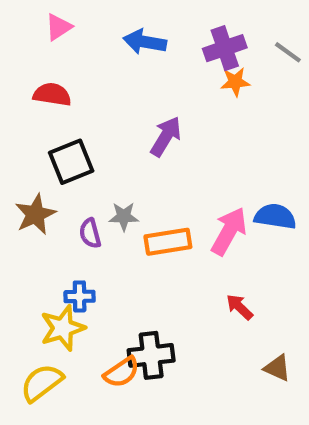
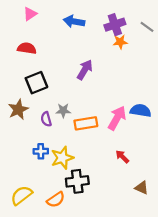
yellow star: (63, 328) -> (62, 158), moved
orange semicircle: (122, 372) -> (56, 200), moved

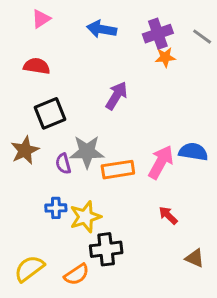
gray star: (63, 111) -> (87, 152), size x1.6

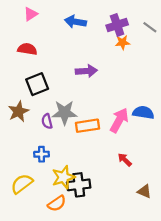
purple arrow: (116, 96) -> (86, 71), turned 55
yellow star: (85, 217) -> (63, 177), moved
yellow semicircle: (29, 269) -> (22, 184), moved

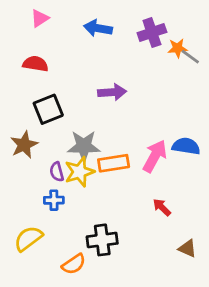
gray line: (150, 27) -> (190, 57), moved
orange star: (123, 42) -> (178, 48), moved
purple semicircle: (47, 121) -> (57, 172), moved
yellow star: (63, 177) -> (79, 172), moved

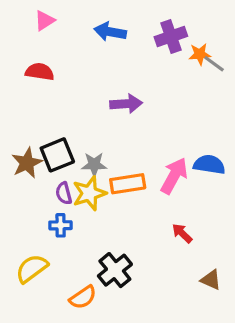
black square: (48, 109) -> (57, 155), moved
gray star: (84, 146) -> (94, 165), size x0.7
black cross: (102, 240) -> (115, 270), turned -32

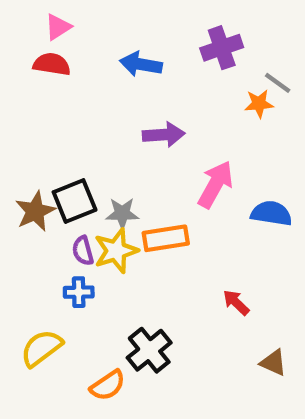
blue arrow: (110, 32) -> (141, 64), moved
orange star: (200, 54) -> (259, 104), moved
red semicircle: (40, 72) -> (52, 64), moved
pink arrow: (174, 176) -> (215, 184), moved

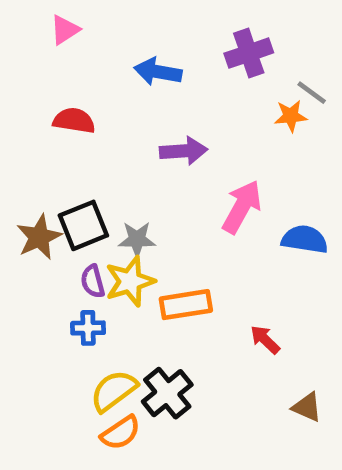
red semicircle: (52, 64) -> (74, 121), moved
orange rectangle: (166, 238) -> (186, 305), moved
yellow semicircle: (41, 348) -> (114, 391), moved

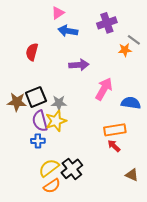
pink triangle: (65, 30) -> (58, 13), moved
red semicircle: (74, 121) -> (32, 52), turned -84
brown star: (39, 237) -> (17, 102), turned 30
purple semicircle: (93, 281) -> (40, 121), size x1.5
orange rectangle: (186, 305) -> (115, 130), moved

